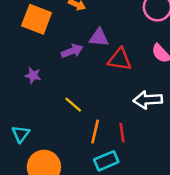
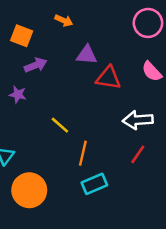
orange square: (37, 19) -> (22, 36), size x0.7
purple arrow: (72, 51) -> (36, 65), moved
red line: (122, 133) -> (138, 154), moved, turned 42

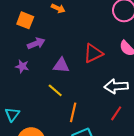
purple triangle: (87, 55) -> (61, 65), moved
red triangle: (108, 78) -> (93, 53), turned -35

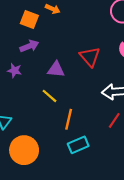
orange square: (25, 20) -> (29, 20), moved
red triangle: (93, 53) -> (90, 57), turned -45

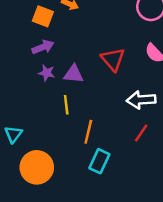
purple star: (15, 70) -> (47, 73), moved
yellow line: (50, 96) -> (66, 105), turned 42
cyan rectangle: (78, 145) -> (99, 161), turned -42

